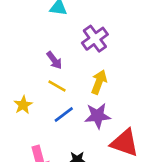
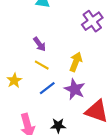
purple cross: (95, 39) -> (92, 21), moved
purple star: (98, 116) -> (75, 89), turned 30

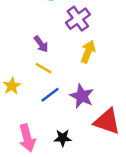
purple cross: (92, 21) -> (78, 19), moved
yellow arrow: (76, 62) -> (88, 52), moved

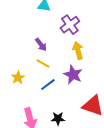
yellow arrow: (88, 52) -> (78, 51), turned -36
purple star: (82, 96) -> (73, 75), moved

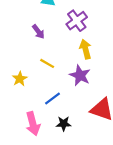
purple arrow: (41, 45) -> (38, 32), moved
blue line: (48, 85) -> (53, 98), moved

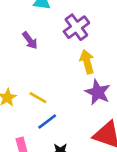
yellow line: (47, 63) -> (38, 98), moved
purple star: (80, 75) -> (98, 92), moved

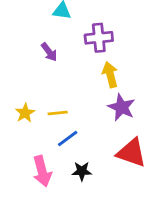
purple cross: (76, 27) -> (99, 38), turned 30
yellow line: (38, 98) -> (58, 113), turned -36

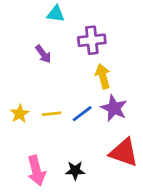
blue line: (68, 139) -> (82, 114), moved

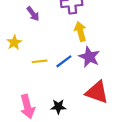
yellow star: (20, 114) -> (14, 43), moved

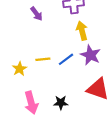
yellow star: (14, 43) -> (20, 69), moved

